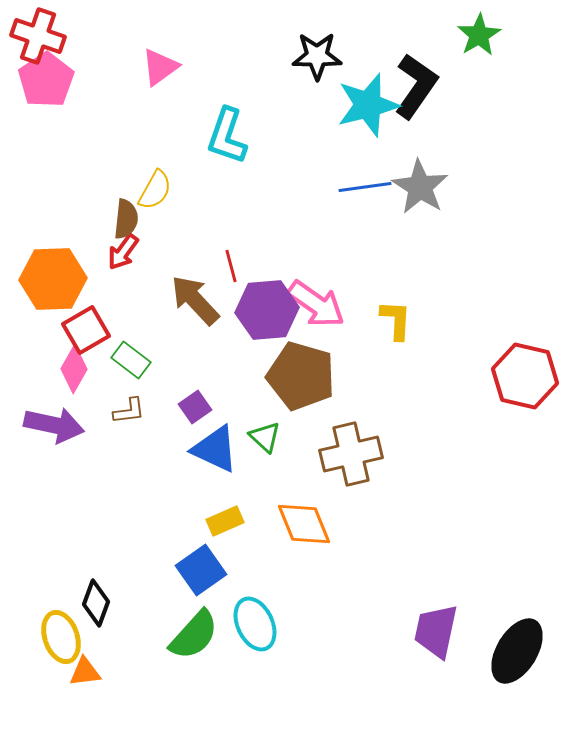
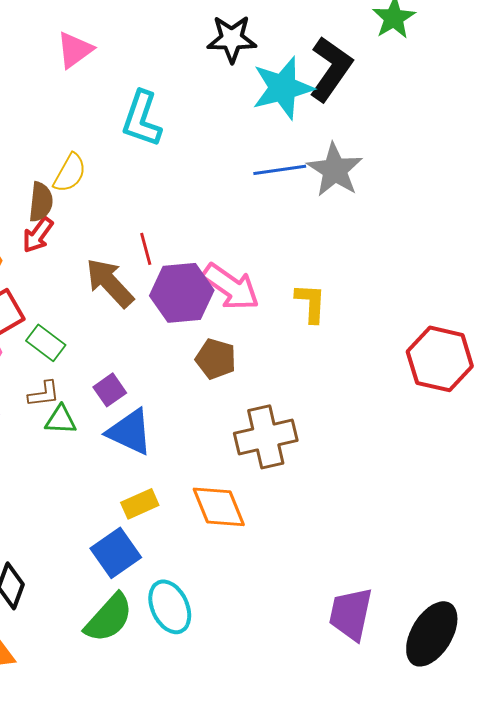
brown pentagon: (301, 376) -> (216, 359), size x0.6
green triangle: (265, 437) -> (61, 420), moved, turned -40

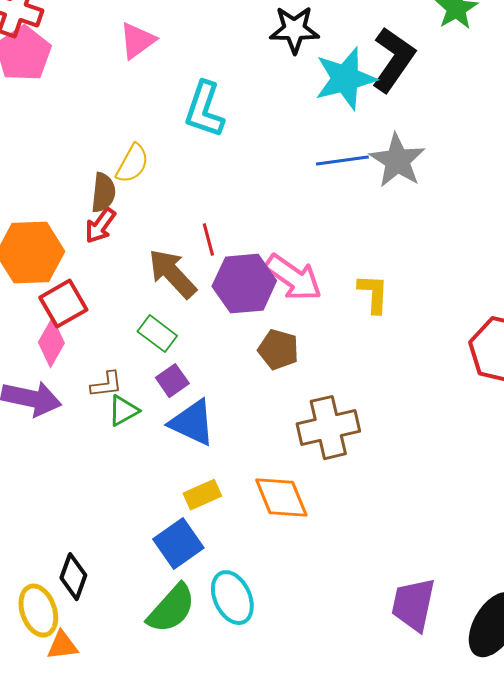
green rectangle: (46, 343) -> (157, 334), moved
green triangle: (61, 420) -> (123, 411), turned -32

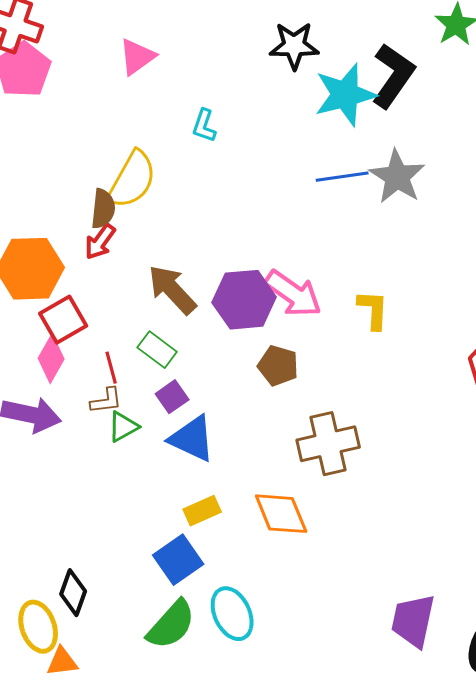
cyan L-shape: (204, 110) -> (204, 126), size x0.6
yellow semicircle: (132, 164) -> (132, 180), size x1.5
red line: (208, 240) -> (111, 368), moved

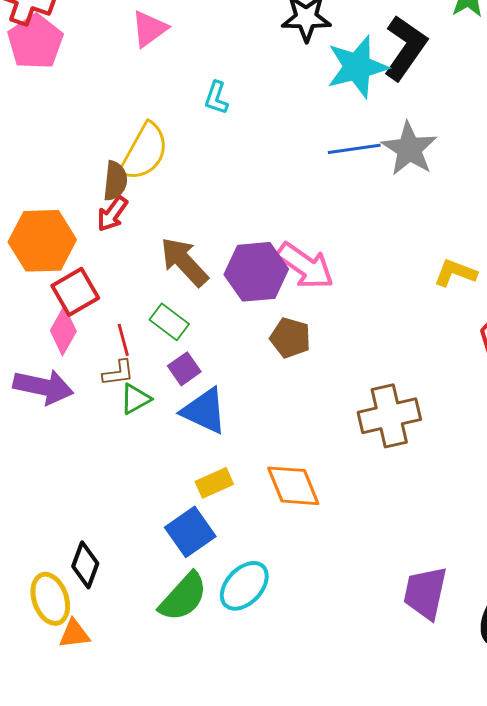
yellow L-shape: (373, 310) -> (455, 273), moved, turned -72
brown cross: (328, 444) -> (389, 416), moved
cyan ellipse: (232, 614) -> (244, 586), turned 68

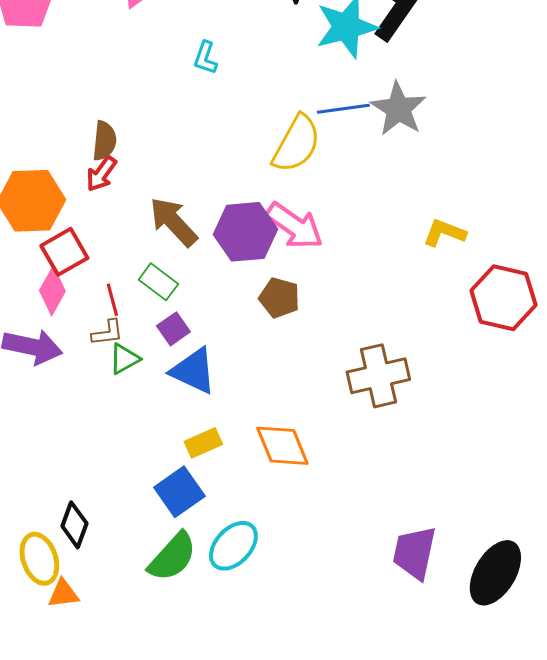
yellow semicircle: (144, 152) -> (296, 144), moved

